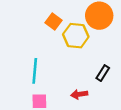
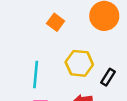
yellow hexagon: (76, 36) -> (79, 63), moved

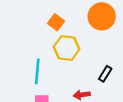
yellow hexagon: (79, 63) -> (67, 48), moved

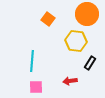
yellow hexagon: (67, 48) -> (76, 41), moved

